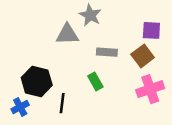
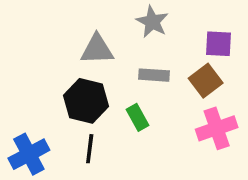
gray star: (90, 15) -> (152, 22), moved
black hexagon: (37, 81) -> (86, 101), moved
blue cross: (20, 107) -> (29, 154), size x1.5

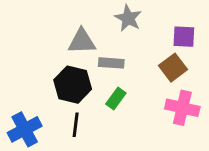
gray rectangle: (154, 75) -> (111, 63), moved
green rectangle: (138, 117) -> (116, 98), turned 65
pink cross: (217, 128) -> (182, 108), turned 32

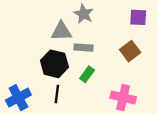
gray star: (128, 18) -> (84, 14), moved
purple square: (184, 37) -> (138, 17), moved
pink cross: (182, 108) -> (123, 98), moved

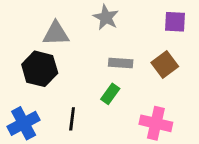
gray triangle: (61, 31) -> (56, 34), moved
gray rectangle: (84, 48) -> (121, 63), moved
black hexagon: (54, 64) -> (40, 69), moved

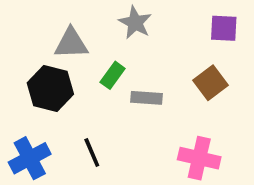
gray rectangle: (121, 63) -> (146, 98), moved
green rectangle: (110, 94) -> (113, 75), moved
black line: (72, 119) -> (92, 153), turned -30

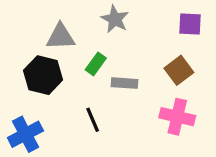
black line: (92, 153) -> (93, 120), moved
pink cross: (199, 158) -> (177, 117), moved

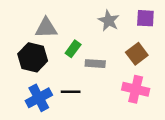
gray star: (115, 19) -> (109, 21), moved
black line: (93, 120) -> (71, 92), turned -66
blue cross: (25, 134) -> (39, 98), moved

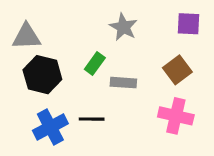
gray star: (109, 21) -> (123, 27), moved
gray triangle: (46, 28) -> (27, 37), moved

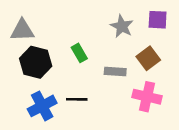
gray star: (123, 27) -> (122, 26), moved
green rectangle: (95, 64) -> (79, 53), turned -66
gray rectangle: (123, 83) -> (115, 71), moved

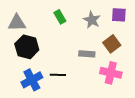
green rectangle: (79, 53) -> (60, 17), moved

